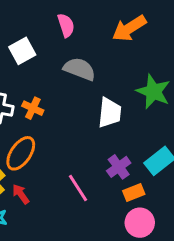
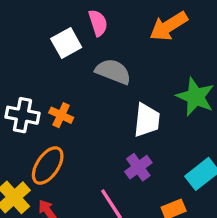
white square: (22, 51) -> (66, 43), moved
purple cross: (119, 167) -> (138, 167), moved

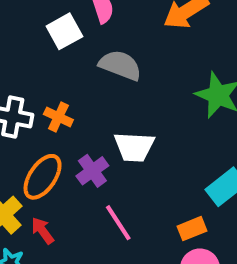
white trapezoid: (147, 120) -> (134, 147), moved, turned 87
purple cross: (138, 167) -> (92, 171), moved

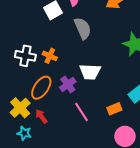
gray semicircle: (120, 65) -> (83, 28), turned 45
orange rectangle: (192, 229) -> (114, 109), moved

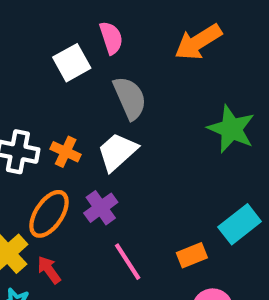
white trapezoid: (90, 72) -> (117, 152), moved, turned 135

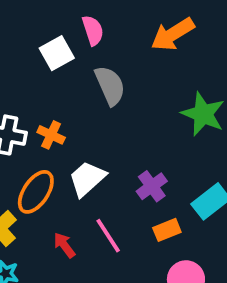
white trapezoid: (117, 152) -> (87, 179), moved
purple cross: (101, 208) -> (152, 186), moved
red arrow: (49, 270) -> (64, 245), moved

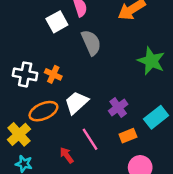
orange ellipse: (36, 192) -> (43, 111), turned 32
red arrow: (64, 245) -> (67, 155), moved

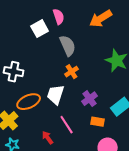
orange cross: (53, 74) -> (72, 72), moved, turned 32
white trapezoid: (76, 103) -> (56, 95), turned -30
orange rectangle: (128, 136) -> (98, 122), turned 32

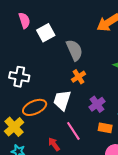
pink semicircle: (59, 17) -> (24, 20), moved

